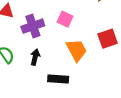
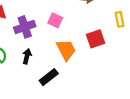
black rectangle: (58, 79) -> (49, 77), turned -42

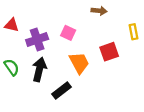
black arrow: (27, 56) -> (39, 69), size x1.5

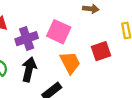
pink square: (68, 33) -> (59, 32), size x1.5

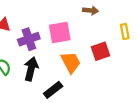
pink square: (59, 32) -> (60, 33), turned -35

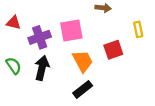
black rectangle: (53, 90) -> (83, 89), moved

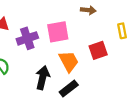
black arrow: (42, 68) -> (43, 78), moved

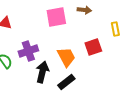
pink square: (58, 32) -> (56, 17), moved
purple cross: (27, 38) -> (28, 51), moved

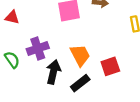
red square: (93, 47) -> (110, 66), moved

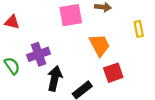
orange trapezoid: (80, 55) -> (100, 45), moved

